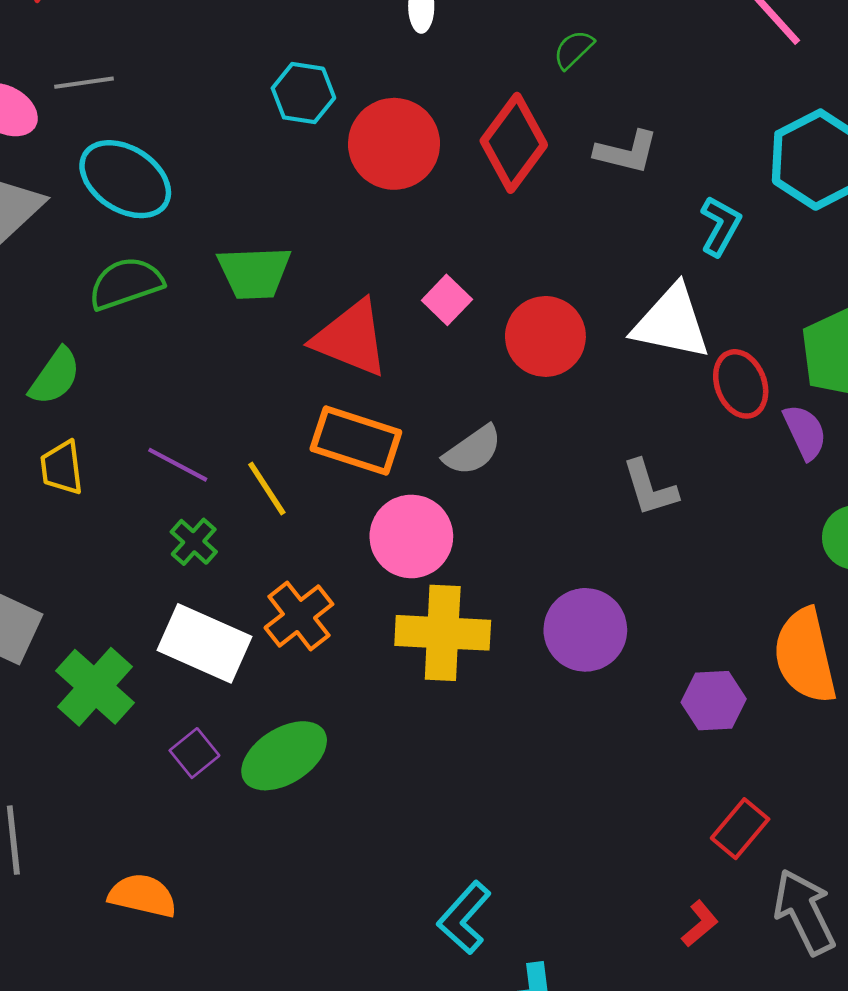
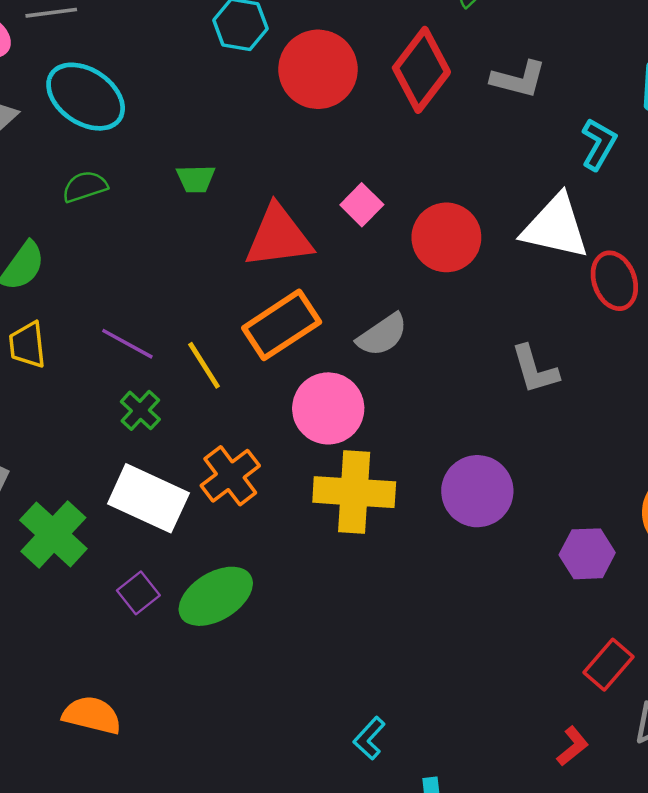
green trapezoid: (254, 273) -> (196, 179), size x0.6
green semicircle: (126, 283) -> (85, 187), size x0.7
red triangle: (351, 338) -> (278, 237), turned -30
orange rectangle: (356, 441) -> (282, 325), turned -52
cyan L-shape: (464, 918) -> (369, 738), size x0.7

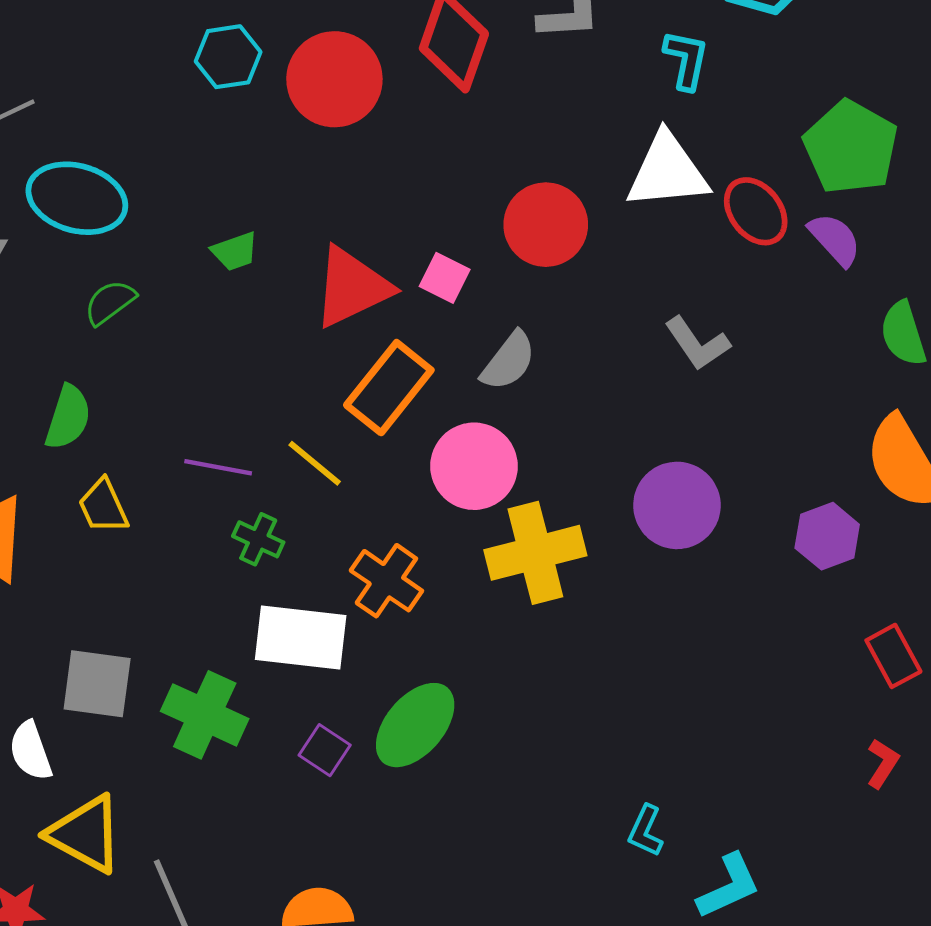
pink square: (362, 205) -> (445, 278), moved
red rectangle: (608, 665) -> (893, 656), turned -51

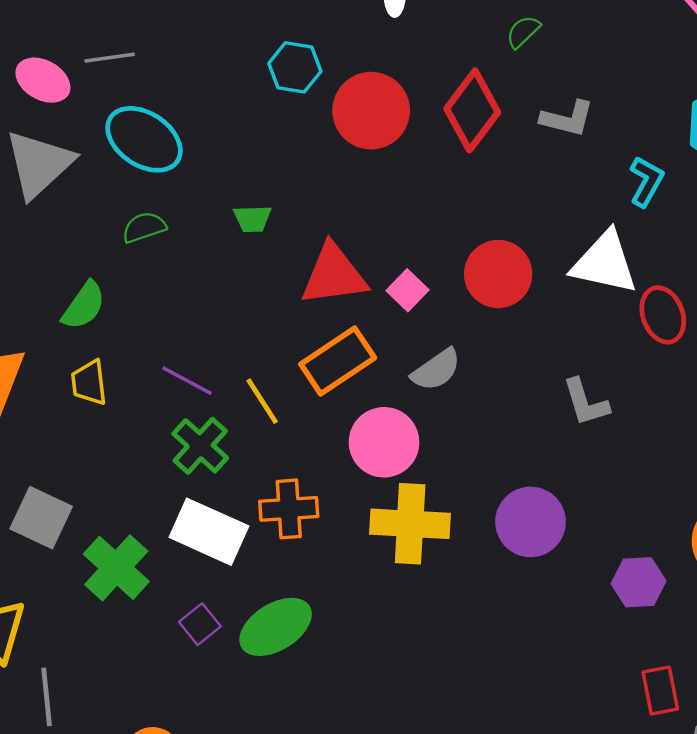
green cross: (258, 539) -> (200, 446), size x1.4
orange cross: (386, 581) -> (289, 509), turned 34

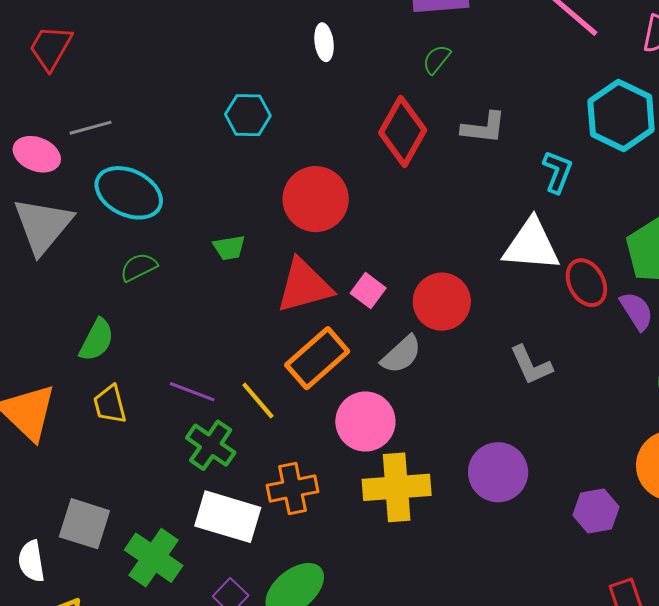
red circle: (371, 111) -> (316, 199), moved
red circle: (498, 274) -> (442, 302), moved

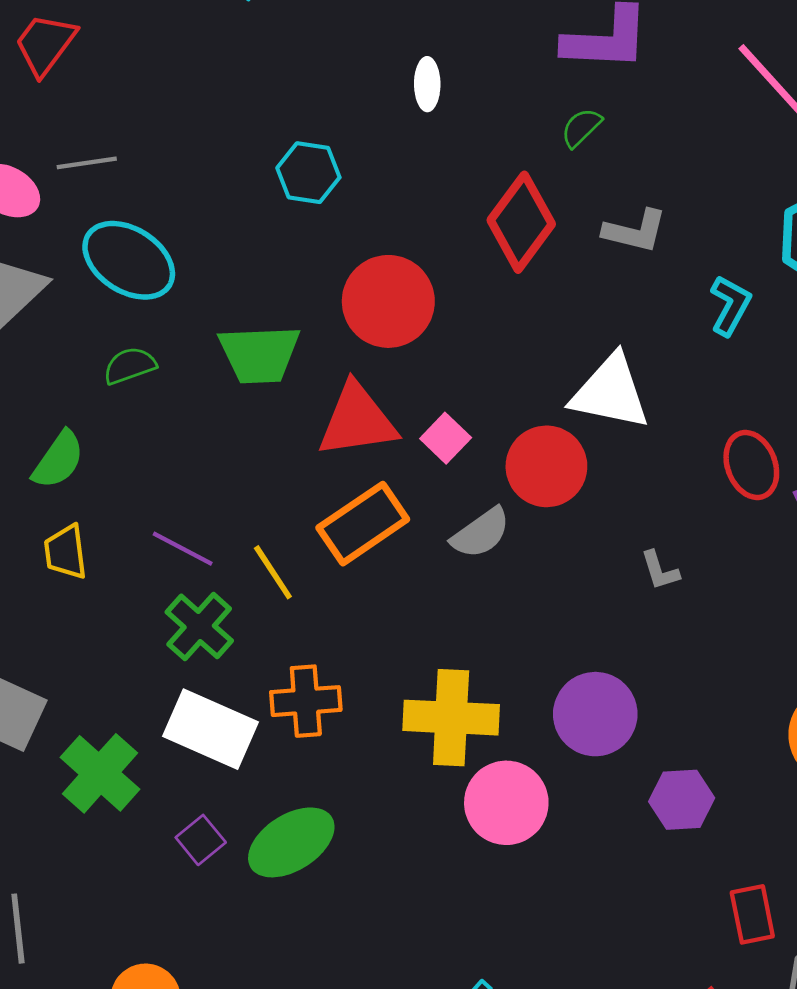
white triangle: (531, 245) -> (610, 392), moved
green trapezoid: (229, 248) -> (259, 354), size x1.8
gray L-shape: (531, 365) -> (660, 570), size x0.7
pink circle: (365, 422) -> (506, 803), moved
purple hexagon: (596, 511) -> (682, 800), moved

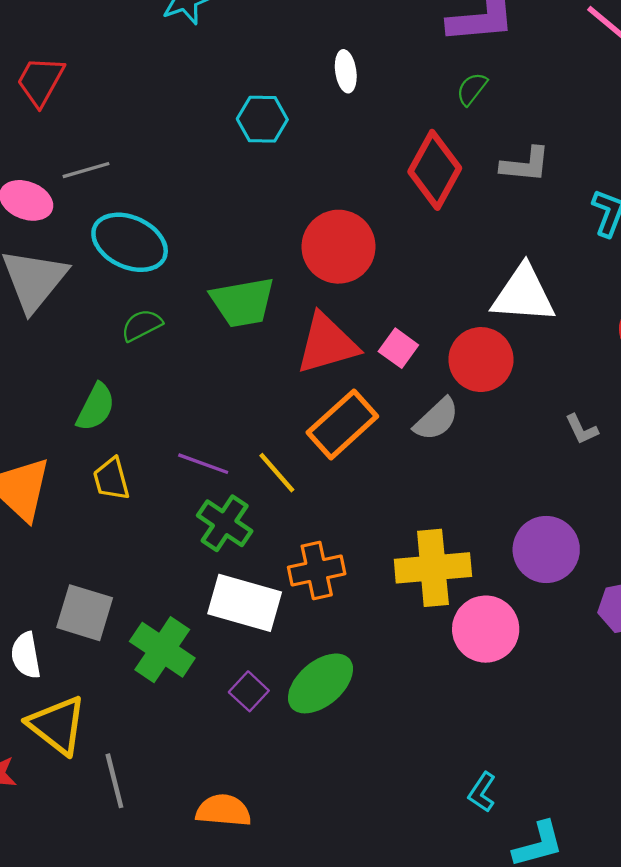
cyan hexagon: (308, 173) -> (262, 119), moved

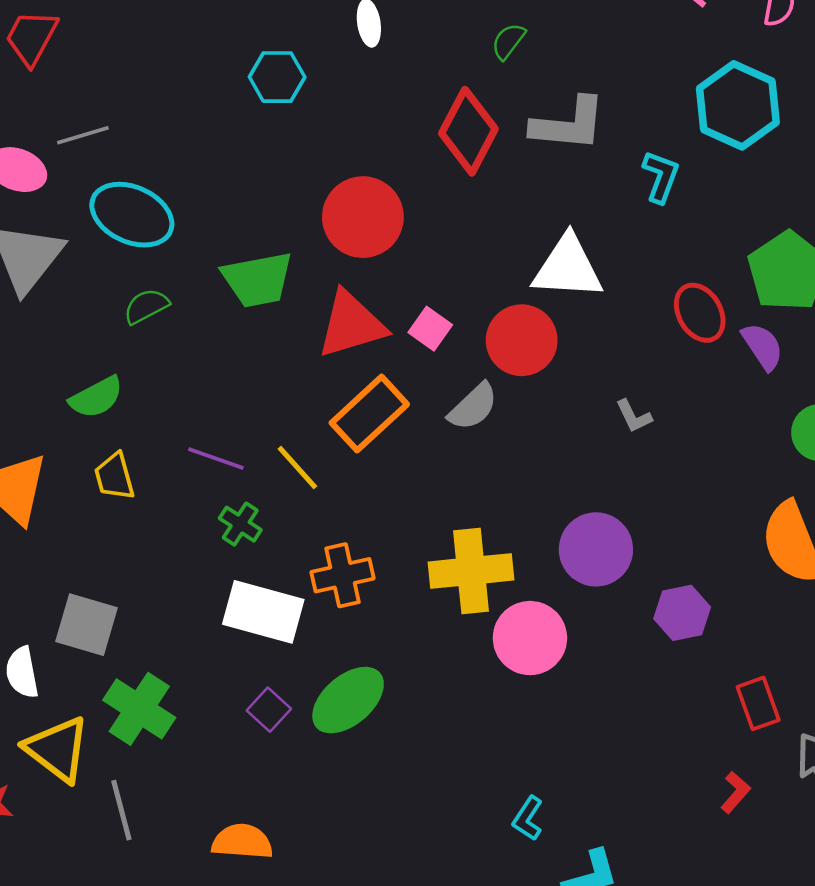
gray L-shape: (525, 165) -> (569, 124), size x1.4
green semicircle: (96, 407) -> (96, 397), turned 36
green cross: (225, 523) -> (240, 524), size x0.7
green cross: (162, 650) -> (139, 709), moved

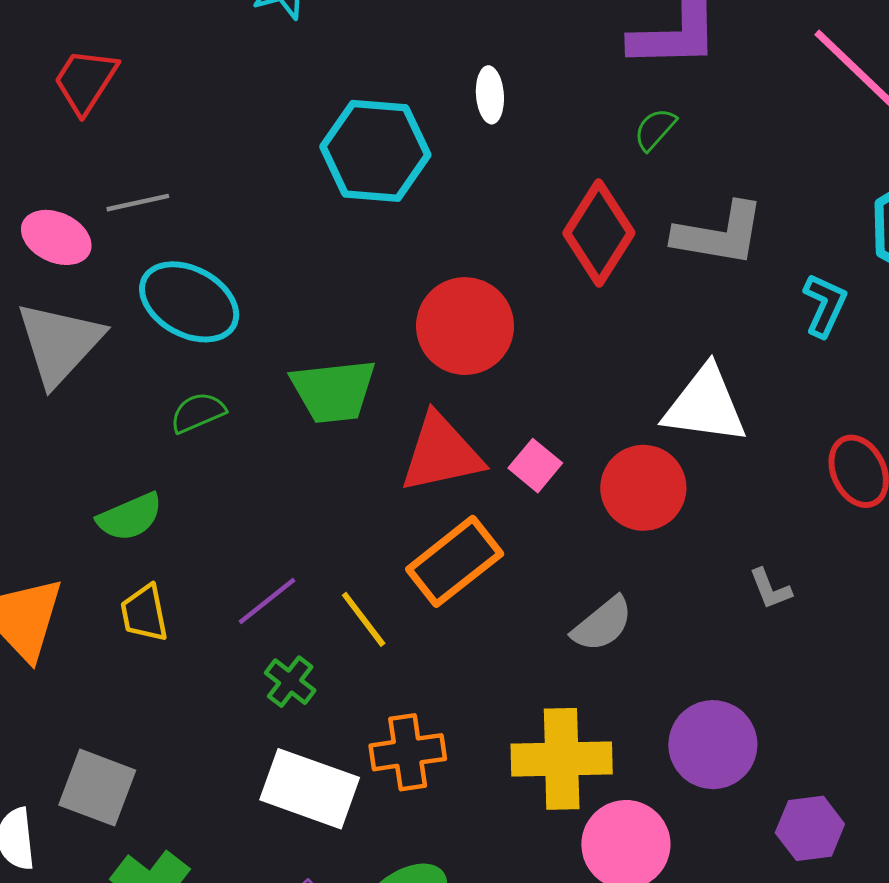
cyan hexagon: (277, 77) -> (375, 151), size x1.6
gray semicircle: (473, 407) -> (602, 624), moved
purple line: (216, 458) -> (267, 601), turned -62

